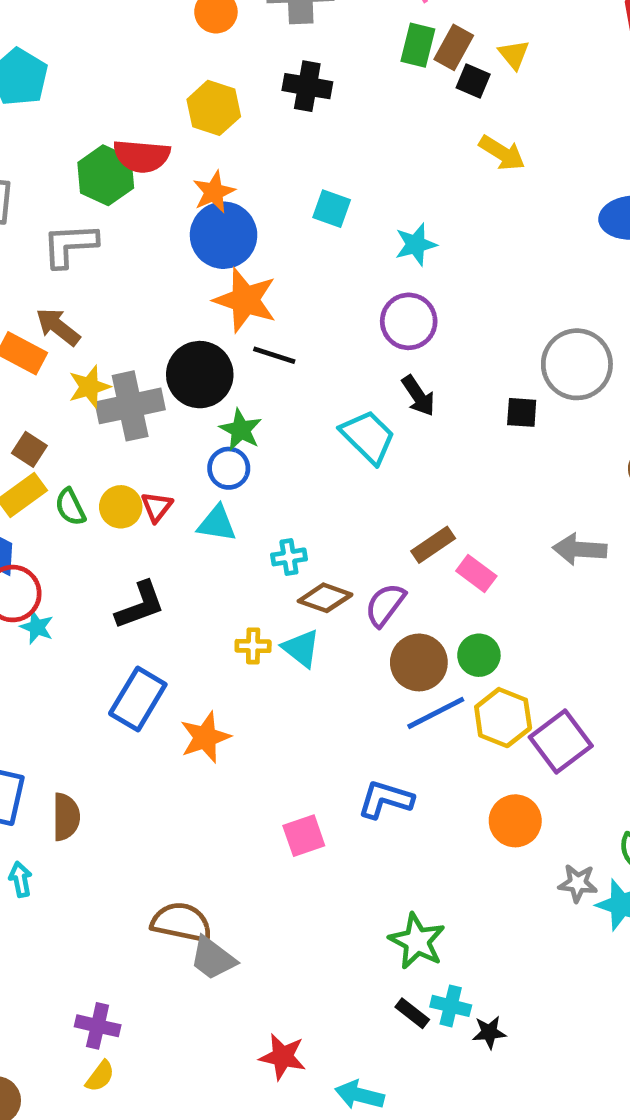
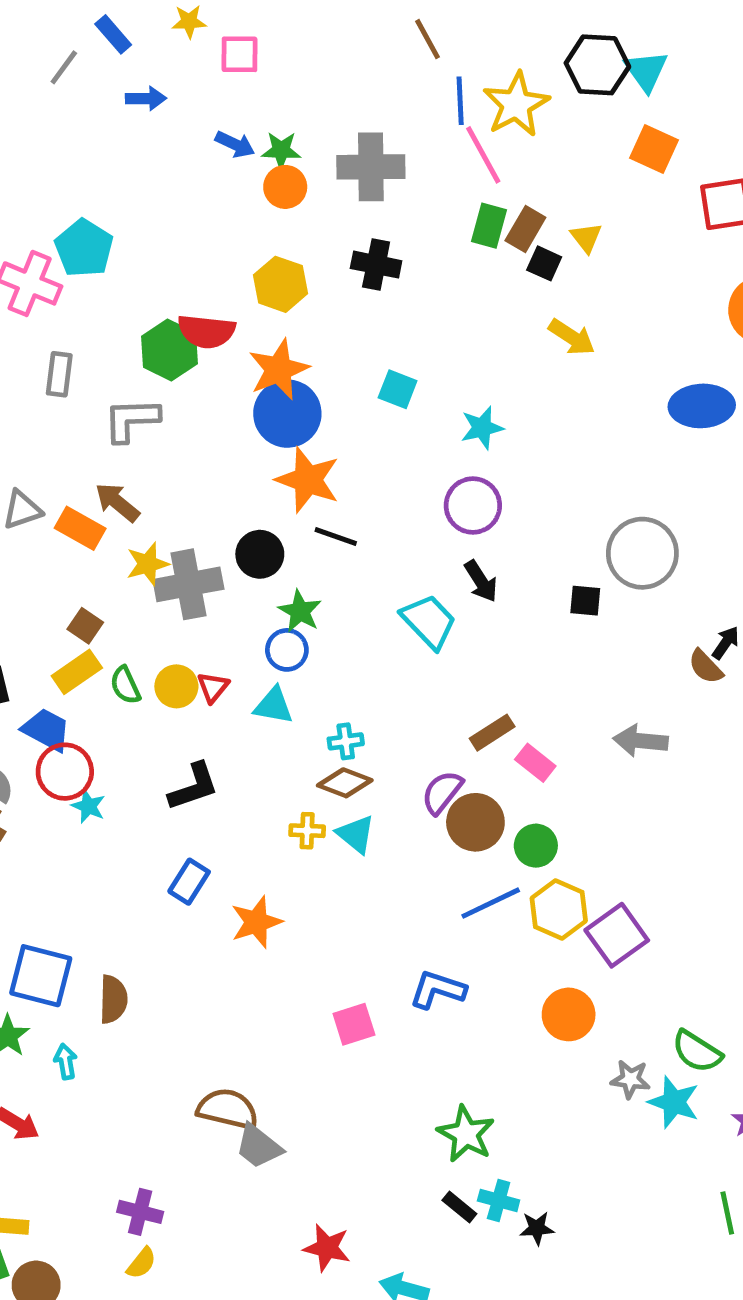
orange star: (214, 192) -> (279, 370), size x1.4
black circle: (200, 375) -> (260, 554), size x0.7
brown diamond: (325, 598) -> (345, 783), moved
brown circle: (419, 662) -> (475, 822), moved
blue rectangle: (138, 699) -> (189, 882), size x0.7

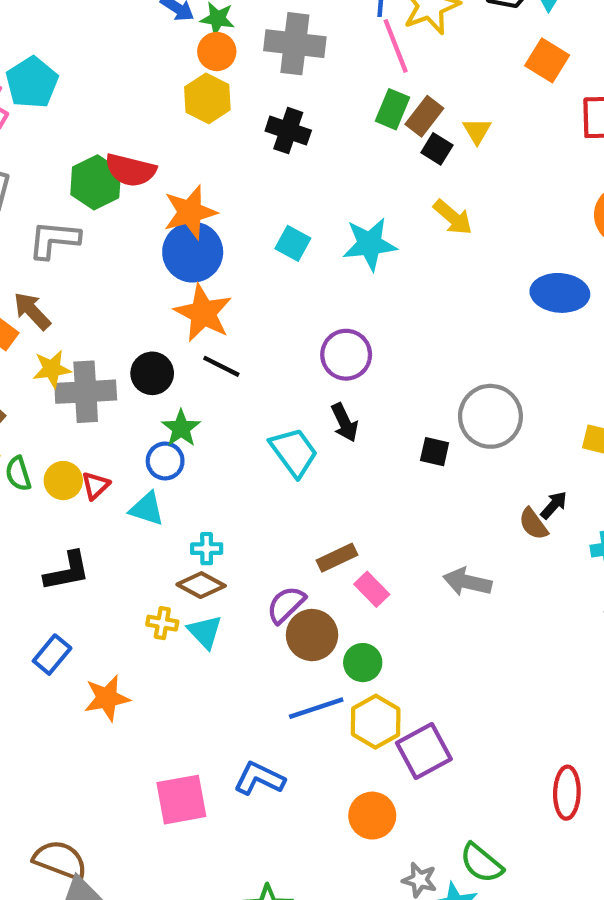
yellow hexagon: (281, 284) -> (207, 98), moved
cyan star: (482, 428) -> (370, 244), moved, size x1.4
pink square: (354, 1024) -> (181, 800), size x1.4

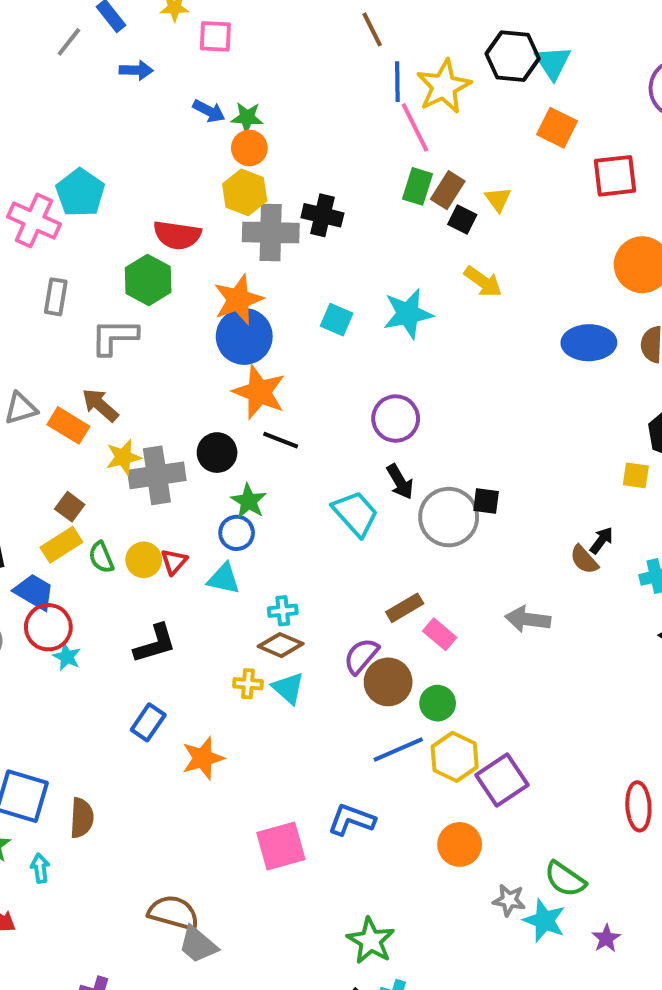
gray cross: (295, 44) -> (271, 232), moved
red semicircle: (131, 170) -> (177, 235), moved
gray circle: (490, 416) -> (449, 517), moved

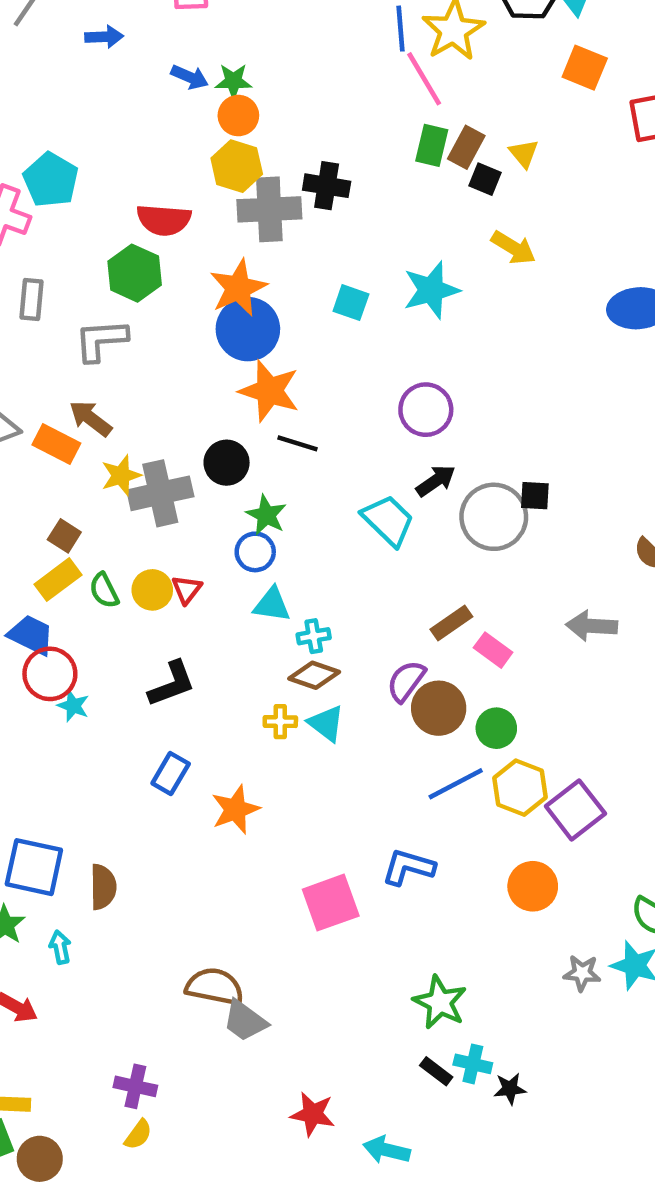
black arrow: (400, 482) -> (436, 481), turned -90
cyan triangle: (224, 579) -> (272, 605), moved
gray star: (509, 900) -> (582, 973), moved

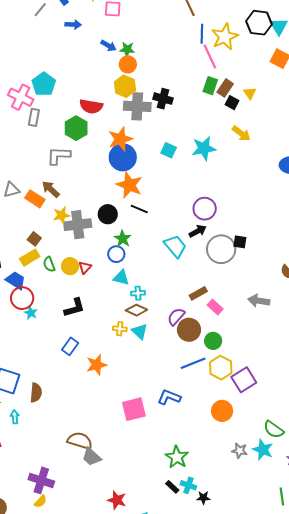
gray rectangle: (32, 300) -> (34, 117), moved
purple circle: (426, 410) -> (205, 209), moved
purple cross: (135, 1086) -> (41, 480), size x1.4

